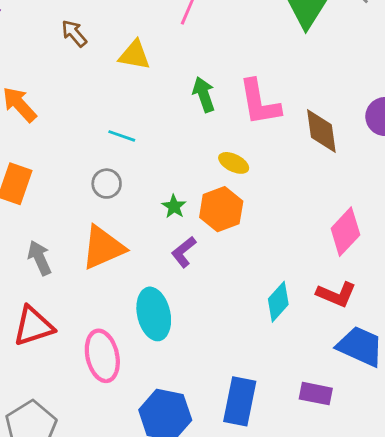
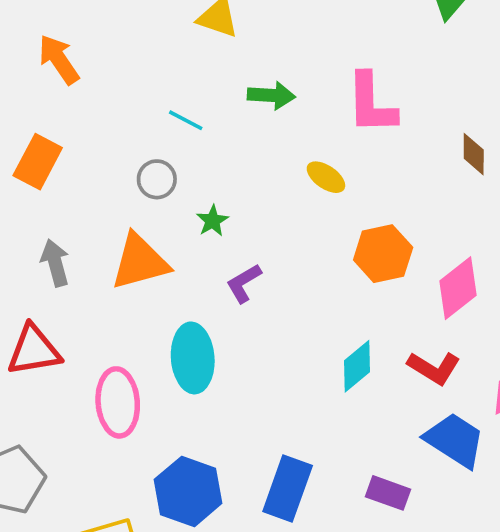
green arrow: (204, 94) -> (271, 95), moved, turned 104
brown diamond: (321, 131) -> (474, 154), moved, size x0.7
green star: (174, 206) -> (212, 221), moved
orange hexagon: (221, 209) -> (383, 254), moved

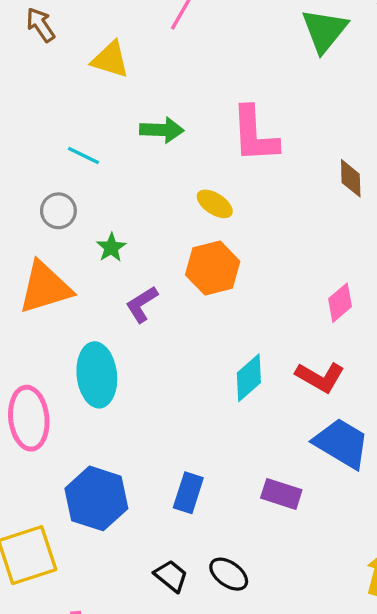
orange hexagon: (383, 254) -> (213, 268), moved
pink diamond: (458, 288) -> (340, 303), size x0.7
blue rectangle: (288, 488) -> (188, 493), size x0.7

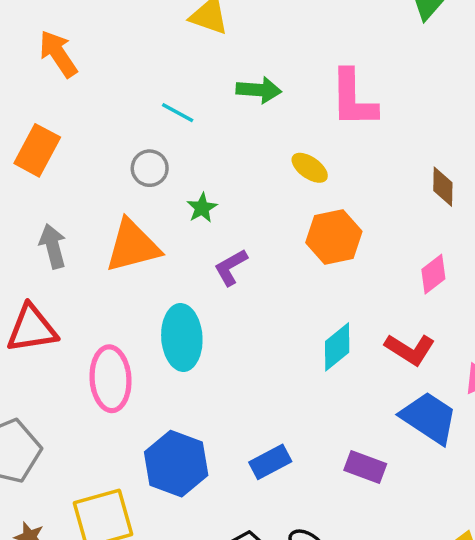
brown diamond: (351, 178) -> (443, 187), moved
orange hexagon: (213, 268) -> (334, 237), moved
blue rectangle: (188, 493) -> (270, 462), turned 42

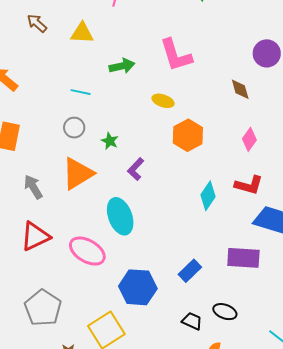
pink ellipse: (111, 379) -> (87, 251), turned -39
purple rectangle: (365, 467) -> (243, 258), size x1.4

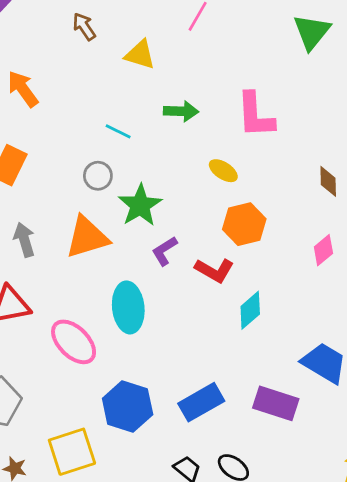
green star: (110, 141) -> (140, 205), size x1.8
red L-shape: (249, 185) -> (214, 270), moved
blue rectangle: (190, 271) -> (201, 402), size x1.4

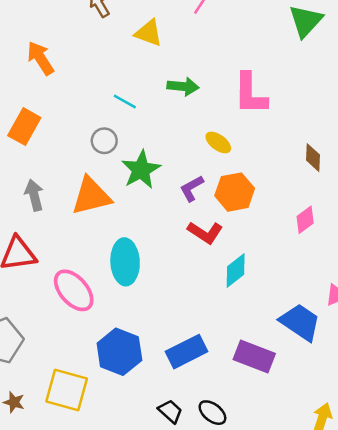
purple L-shape: (165, 251) -> (192, 188), moved
yellow square: (72, 452) -> (67, 390), turned 30

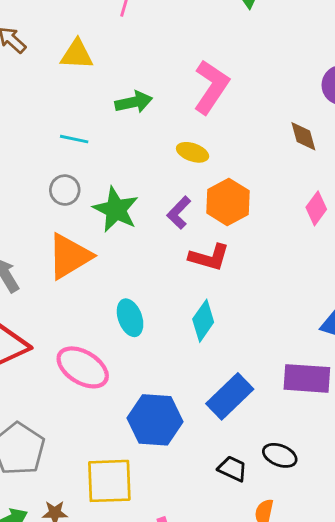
pink L-shape: (250, 94) -> (211, 87), turned -129
cyan ellipse: (125, 262) -> (130, 318), size x0.7
cyan diamond: (236, 271) -> (203, 321), moved

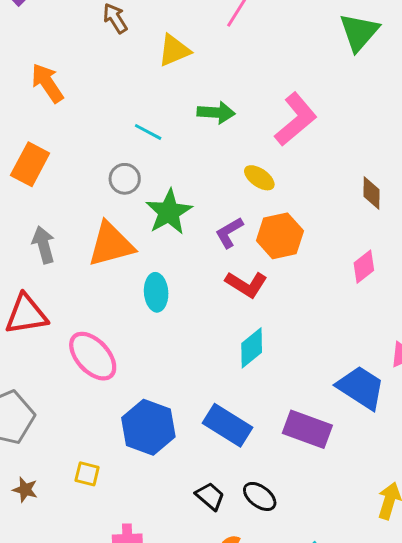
yellow triangle: (77, 54) -> (174, 50), turned -42
cyan ellipse: (130, 318) -> (156, 292), moved
cyan diamond: (203, 321) -> (252, 348), moved
blue rectangle: (230, 396) -> (227, 425), turned 60
yellow square: (109, 481) -> (87, 474), size x0.5

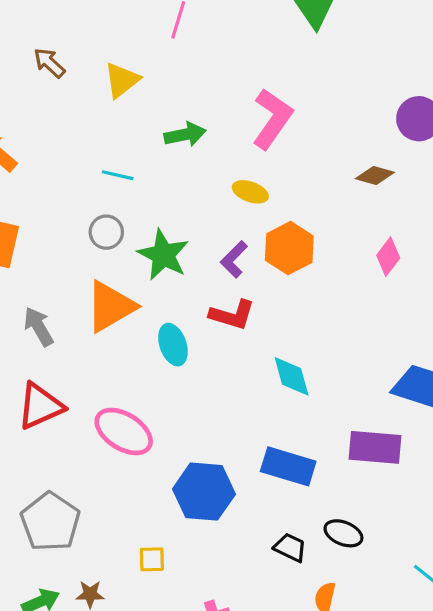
brown diamond: (371, 193) -> (375, 176), turned -60
red L-shape: (246, 284) -> (232, 315), moved
cyan diamond: (252, 348) -> (292, 376), turned -51

